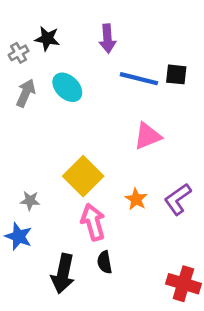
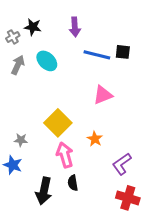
purple L-shape: (178, 199) -> (122, 164), moved

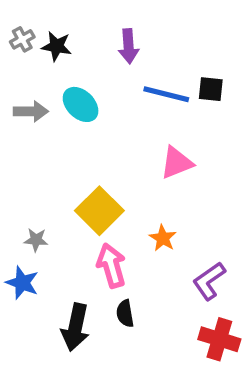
gray cross: (13, 37) -> (22, 39), moved
gray arrow: (18, 65) -> (31, 111), turned 66

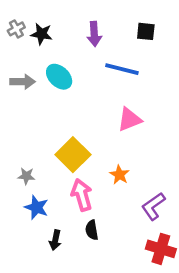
black square: (211, 89) -> (146, 31), moved
blue star: (22, 283) -> (36, 207), moved
black arrow: (75, 327) -> (55, 240), size x0.6

